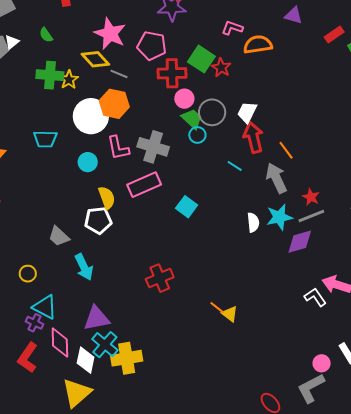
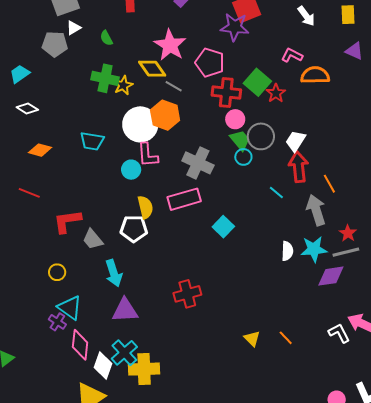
white triangle: (12, 42) -> (74, 28), moved
pink L-shape: (118, 148) -> (148, 155), moved
orange line: (217, 308) -> (286, 338), moved
purple triangle: (97, 318) -> (125, 310), moved
red L-shape: (28, 358) -> (67, 221), moved, turned 40

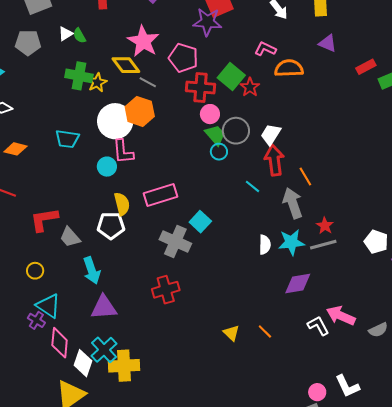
white triangle: (74, 28) -> (66, 34), moved
gray cross: (198, 163) -> (175, 241), moved
purple diamond: (331, 276) -> (298, 284), moved

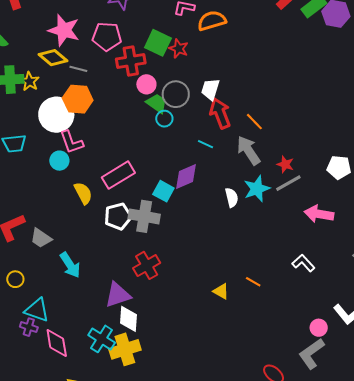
white pentagon: (111, 226) -> (118, 216), moved
purple diamond: (298, 284) -> (186, 177), moved
purple triangle: (104, 307) -> (118, 295), moved
pink arrow: (341, 316) -> (319, 214), moved
white diamond: (83, 363) -> (128, 319), moved

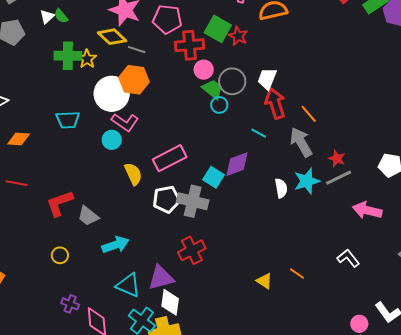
pink L-shape: (71, 142) -> (125, 122), turned -40
cyan arrow: (70, 265) -> (115, 245), turned -80
cyan triangle: (37, 310) -> (128, 285), moved

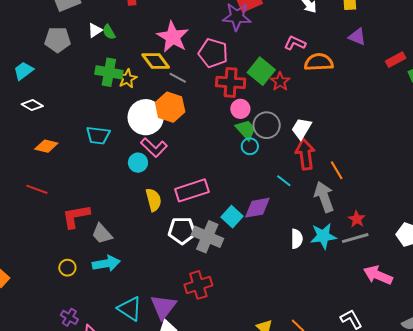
cyan arrow: (115, 245) -> (106, 263), moved
purple triangle: (161, 278) -> (163, 307), turned -48

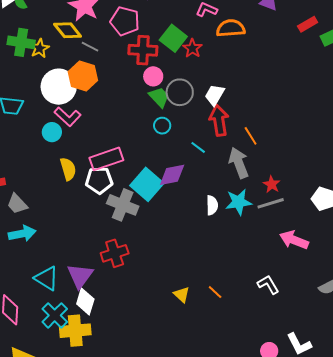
cyan circle: (250, 146) -> (162, 126), moved
cyan square: (232, 217) -> (147, 184), size x1.5
white pentagon: (182, 231) -> (99, 180), moved

